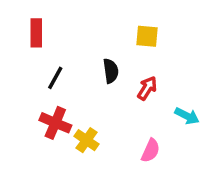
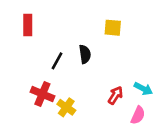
black line: (55, 78) -> (57, 61), moved
red arrow: (147, 88) -> (115, 95), moved
pink semicircle: (151, 151) -> (138, 115), moved

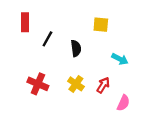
black line: (57, 61) -> (47, 39), moved
cyan arrow: (143, 89) -> (120, 59), moved
yellow cross: (66, 107) -> (76, 84), moved

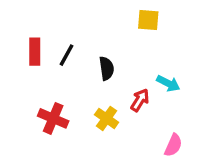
red rectangle: (25, 22) -> (35, 52), moved
yellow square: (101, 25) -> (148, 20), moved
red arrow: (103, 85) -> (140, 100), moved

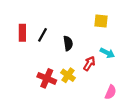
yellow square: (148, 20) -> (101, 21), moved
red cross: (53, 118) -> (47, 78), moved

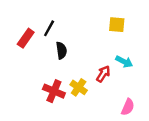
red rectangle: (22, 33) -> (26, 38), turned 35
black line: (42, 35) -> (49, 28), moved
black semicircle: (68, 43) -> (61, 50), moved

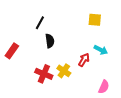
red rectangle: (26, 38) -> (12, 51), moved

